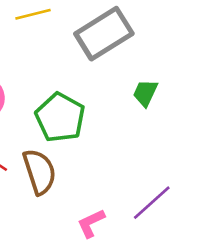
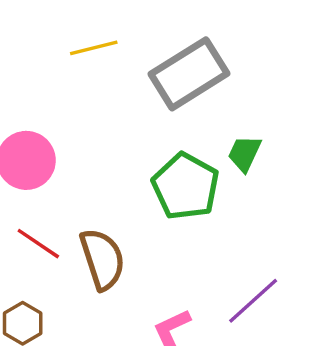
green pentagon: (60, 117) -> (186, 186), moved

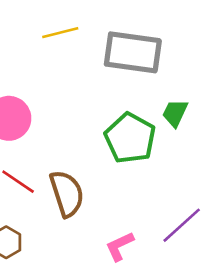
gray rectangle: (189, 74) -> (133, 52), turned 40

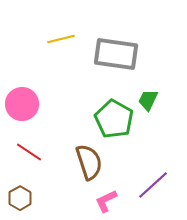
brown semicircle: (67, 193) -> (89, 162), moved

